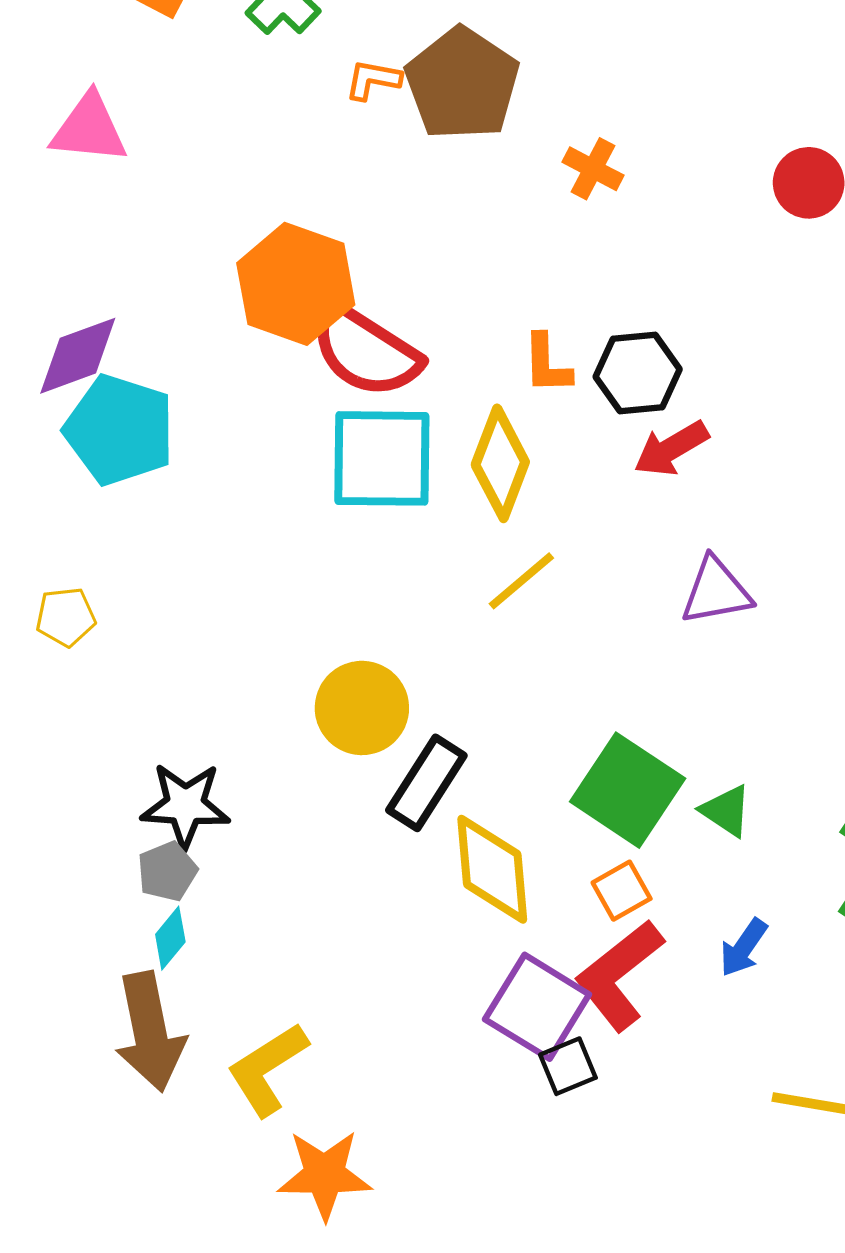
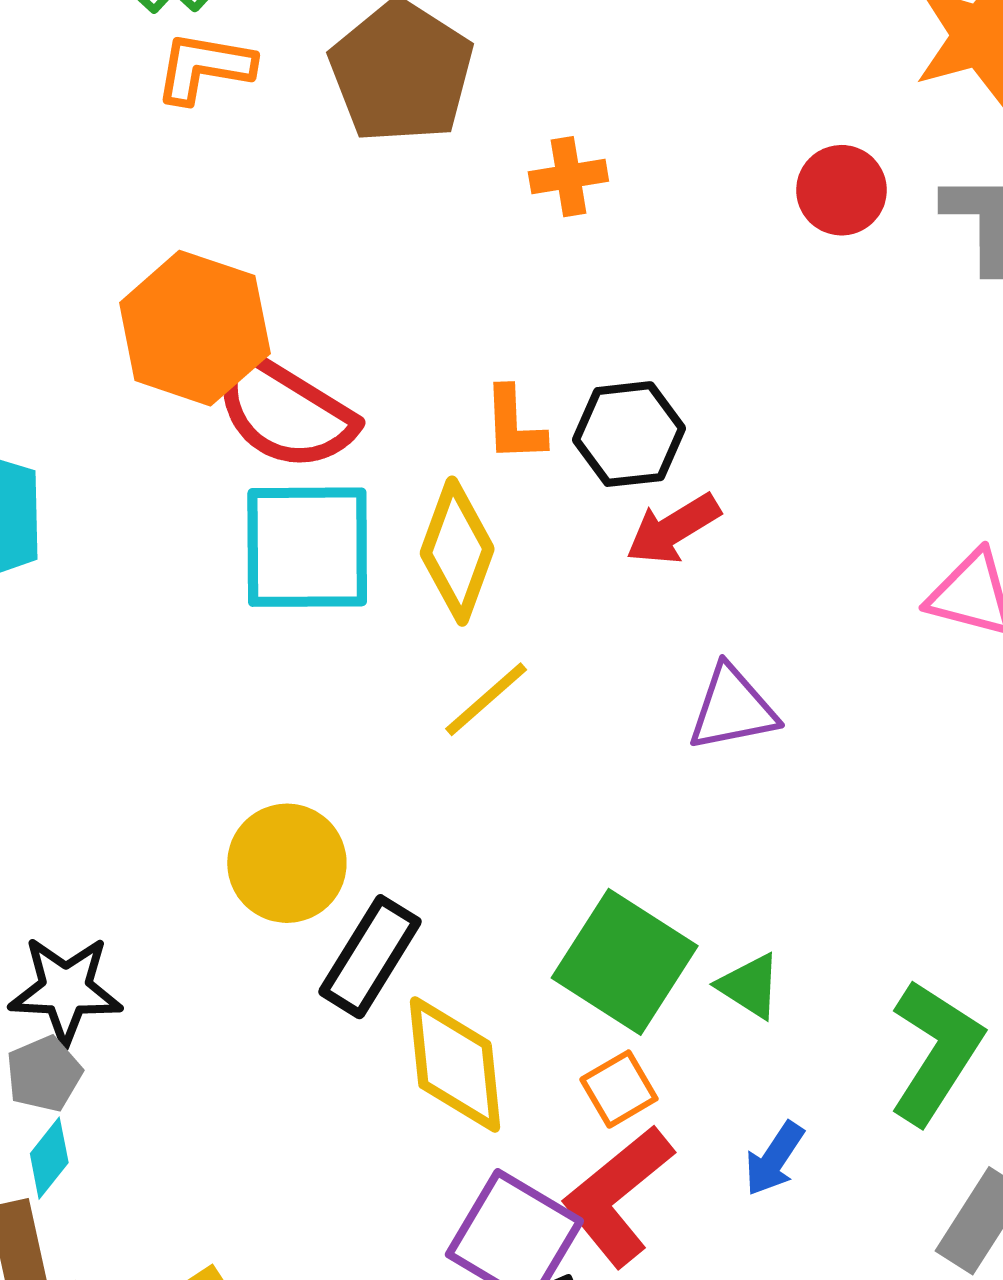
orange L-shape: (373, 80) -> (204, 67), moved, size x1.4
orange cross: (593, 169) -> (568, 177), turned -36

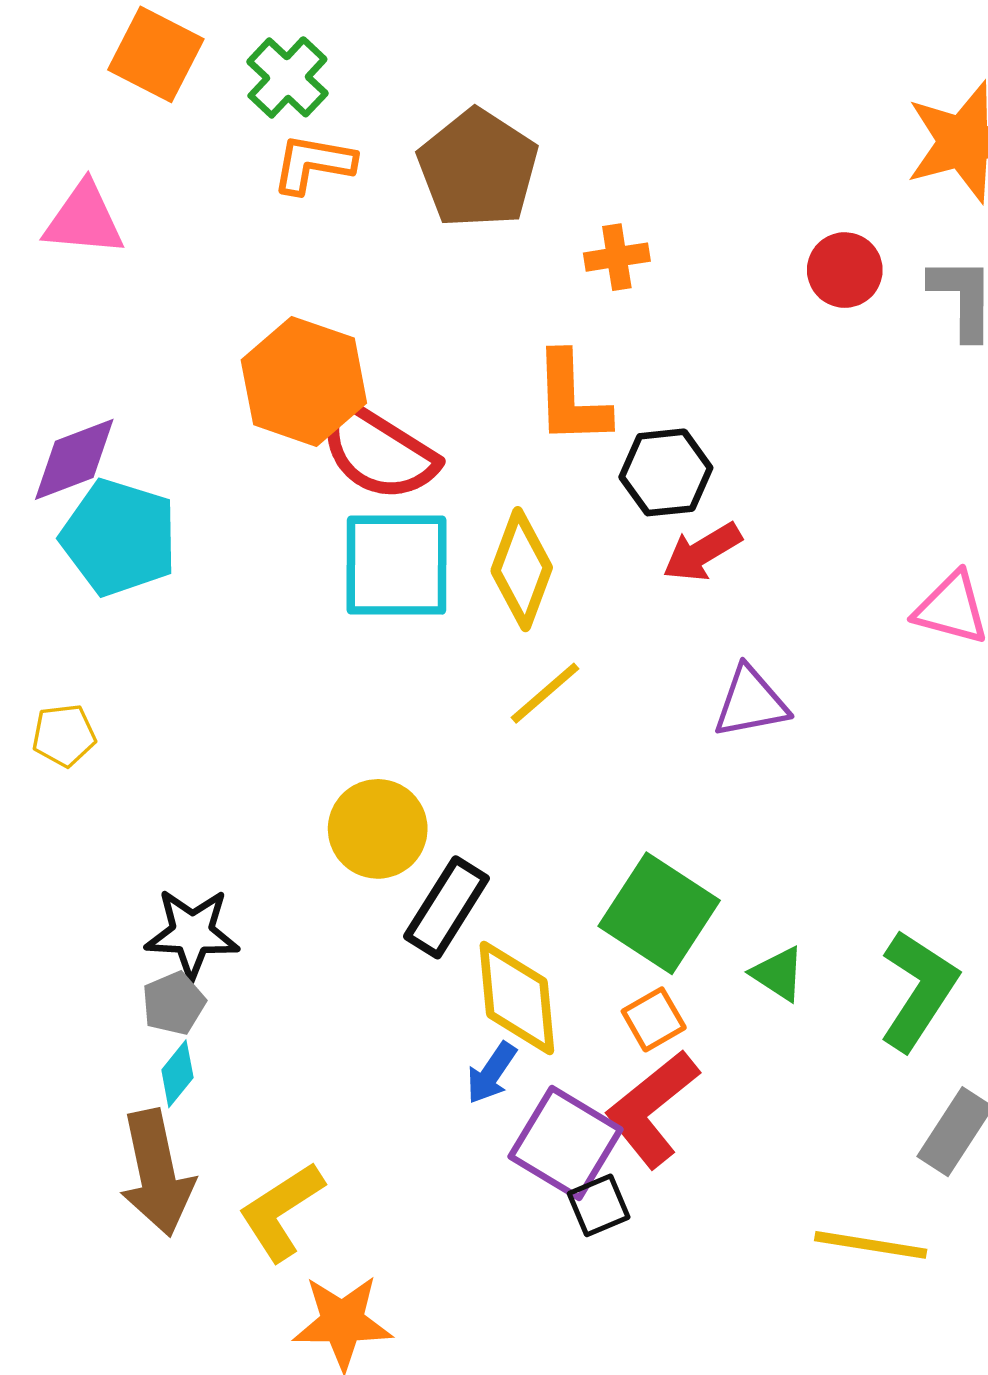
orange L-shape: (514, 424) -> (571, 399), moved, size x1.5
green triangle: (750, 986) -> (778, 974), moved
blue arrow: (774, 1159) -> (491, 1073), moved

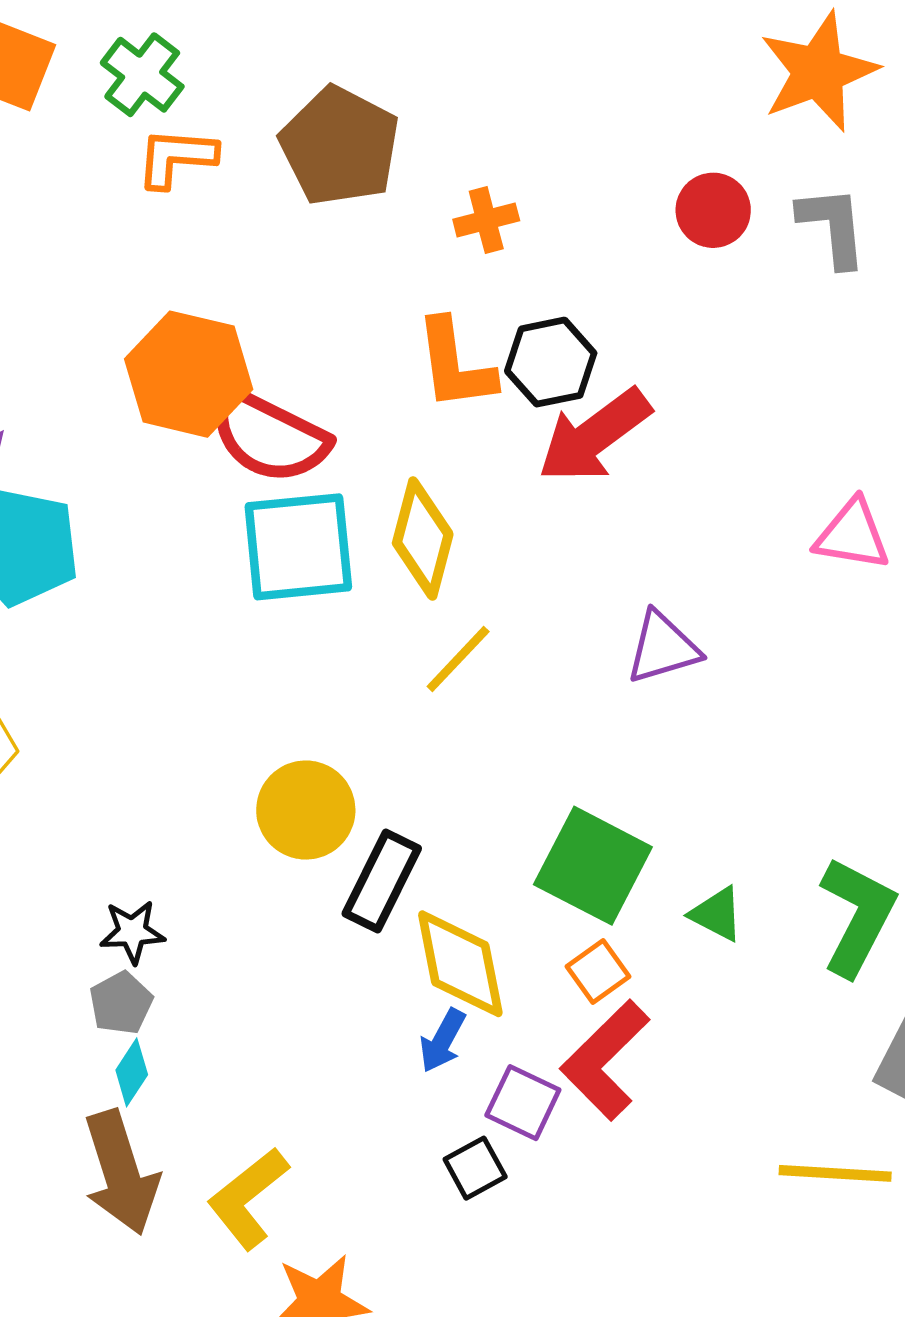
black hexagon: (666, 472) -> (551, 362), moved
red arrow: (702, 552) -> (594, 436), moved, size x1.5
black star: (192, 933) -> (132, 932), size x0.7
purple square: (566, 1143) -> (523, 1103), size x0.7
black square: (599, 1205) -> (475, 1168), moved

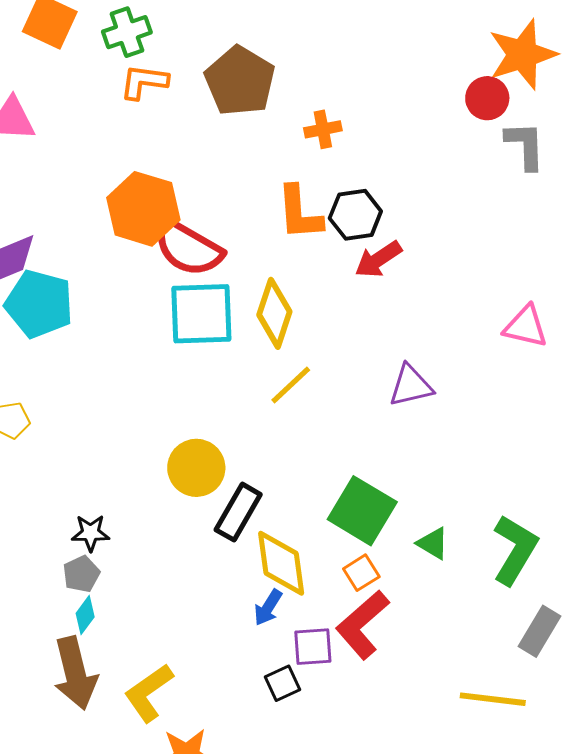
green cross: (142, 75) -> (127, 32), turned 30
red circle: (713, 210) -> (487, 98), moved
red arrow: (594, 436) -> (378, 259), size x0.7
purple square: (523, 1103) -> (313, 647), turned -33

